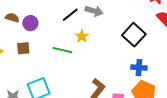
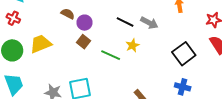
black line: (70, 15) -> (125, 22), turned 54
brown square: (23, 48) -> (83, 42), moved, turned 32

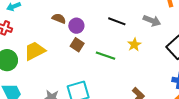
gray arrow: (149, 23) -> (152, 21), moved
yellow star: (132, 45) -> (134, 45), moved

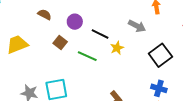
black line: (117, 21) -> (100, 34), moved
purple circle: (76, 26) -> (75, 22), moved

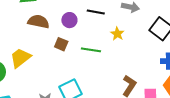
brown semicircle: (45, 15) -> (38, 22), size x1.5
black line: (100, 34) -> (96, 12), moved

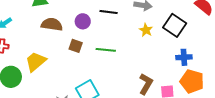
yellow star: (117, 34) -> (146, 30), moved

